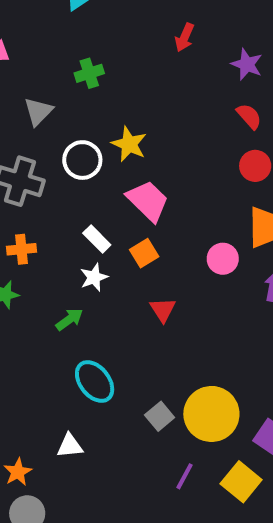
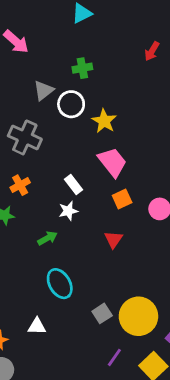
white circle: (82, 160) -> (71, 104), moved
orange cross: (22, 249) -> (20, 185), turned -30
orange square: (144, 253) -> (122, 199), moved

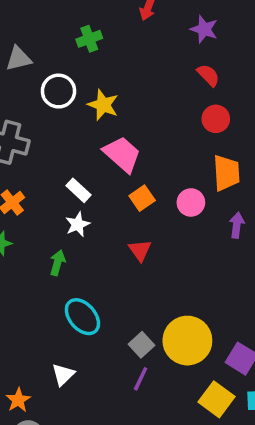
green cross: (82, 68) -> (89, 39), moved
gray triangle: (44, 90) -> (19, 59), moved, turned 35
green arrow: (47, 238) -> (58, 263), turned -36
white triangle: (37, 326) -> (63, 375), turned -36
purple line: (114, 357) -> (141, 379), moved

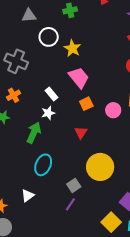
green arrow: (58, 263) -> (34, 133), size x1.5
cyan ellipse: (82, 317) -> (43, 165), turned 55
yellow circle: (187, 341) -> (100, 167), moved

